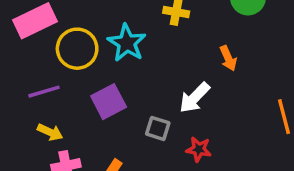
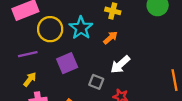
orange arrow: (228, 58) -> (110, 38), moved, turned -112
yellow arrow: (50, 132) -> (30, 79), turned -80

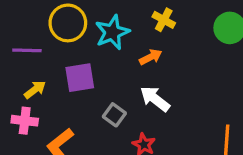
white arrow: (120, 64) -> (155, 99), turned 65
yellow arrow: (30, 79) -> (35, 90), moved

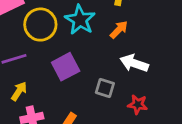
yellow arrow: (35, 90) -> (19, 91), moved

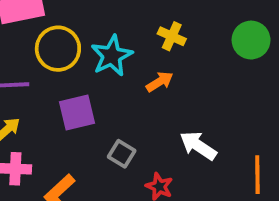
white arrow: (134, 63) -> (198, 146), moved

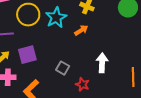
purple square: (77, 113) -> (27, 55), moved
white arrow: (198, 146) -> (102, 63), turned 60

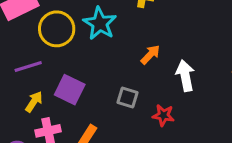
orange arrow: (81, 30) -> (150, 55), moved
purple square: (27, 55) -> (70, 90), turned -36

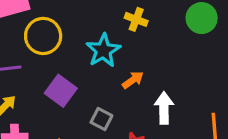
cyan star: (100, 23) -> (103, 50), moved
purple square: (70, 90) -> (61, 91), moved

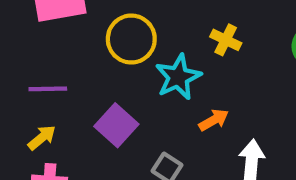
yellow circle: (43, 36) -> (131, 39), moved

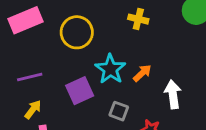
cyan star: (178, 77) -> (110, 69), moved
purple square: (116, 125) -> (80, 91), turned 36

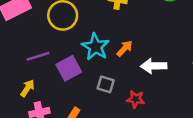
purple line: (30, 77) -> (38, 56), moved
white arrow: (173, 94) -> (154, 66), turned -80

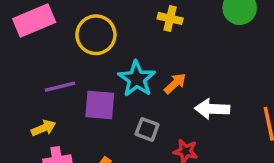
purple square: (69, 68) -> (100, 105), turned 30
yellow arrow: (28, 88) -> (44, 128), turned 30

